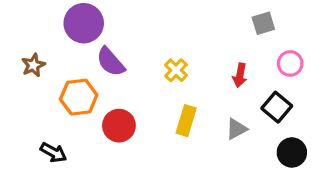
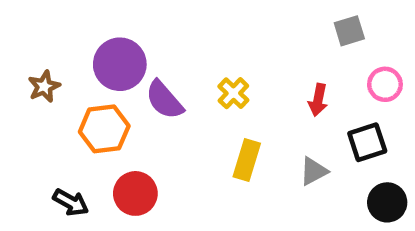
purple circle: (84, 23) -> (120, 64), moved
purple semicircle: (111, 62) -> (164, 100), moved
black square: (277, 107) -> (367, 142), turned 32
red circle: (119, 126) -> (135, 193), moved

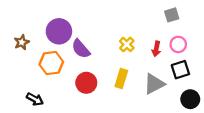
pink circle: (385, 84) -> (178, 44), moved
yellow cross: (233, 93) -> (127, 44), moved
gray triangle: (314, 171) -> (154, 84), size x1.5
red circle: (135, 193) -> (86, 83), moved

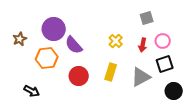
gray square: (172, 15) -> (147, 18), moved

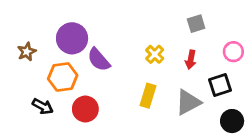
pink circle: (163, 41) -> (233, 52), moved
red circle: (79, 76) -> (85, 109), moved
black arrow: (32, 91) -> (43, 106), moved

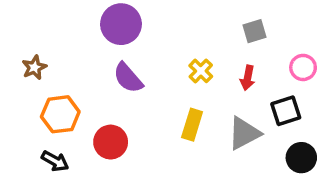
purple circle: (72, 38) -> (121, 24), moved
orange hexagon: (63, 77) -> (60, 114), moved
black arrow: (43, 106) -> (55, 161), moved

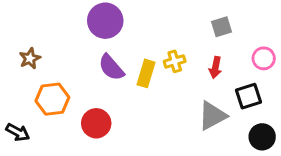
yellow cross: (201, 71) -> (175, 61), turned 30
yellow rectangle: (192, 125) -> (146, 73), moved
black arrow: (55, 161) -> (18, 132), moved

